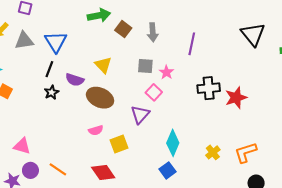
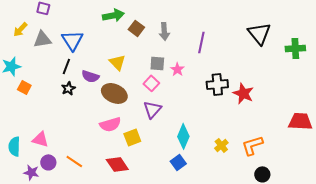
pink square: (154, 92) -> (151, 83), moved
red star: (236, 98) -> (243, 93), turned -30
pink semicircle: (96, 130) -> (110, 124), size x1.5

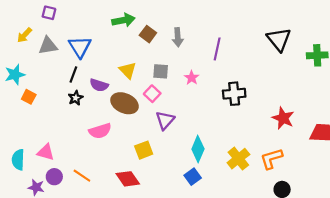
gray square: (157, 63) -> (161, 71), moved
pink square: (151, 83) -> (152, 94), moved
red star: (243, 93) -> (283, 118), moved
pink semicircle: (110, 124) -> (100, 131), moved
yellow cross: (221, 145) -> (238, 159), size x1.5

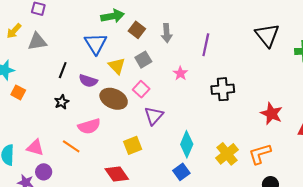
blue triangle: (80, 47) -> (96, 44), moved
gray square: (161, 71) -> (143, 60), moved, turned -35
black star: (76, 98) -> (62, 102), moved
orange line: (82, 176) -> (71, 146), moved

